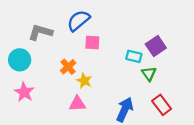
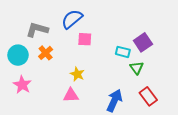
orange cross: (68, 67) -> (46, 53), moved

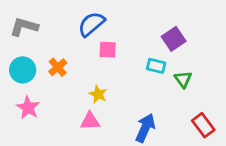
gray L-shape: (37, 30) -> (24, 27), moved
purple square: (143, 42) -> (174, 39), moved
green triangle: (137, 68) -> (183, 79), moved
red rectangle: (148, 96) -> (203, 125), moved

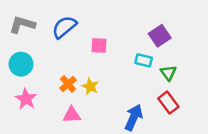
blue semicircle: (91, 24) -> (64, 27), moved
orange cross: (58, 67) -> (68, 84), moved
pink triangle: (90, 121) -> (72, 115), moved
red rectangle: (203, 125) -> (168, 103), moved

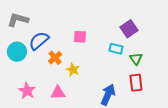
blue semicircle: (64, 27) -> (39, 41), moved
orange cross: (68, 84) -> (55, 58), moved
pink star: (26, 99) -> (27, 91), moved
red rectangle: (168, 103) -> (136, 83), turned 30

